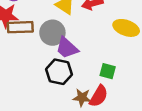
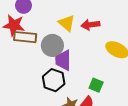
purple trapezoid: (67, 48) -> (63, 60), turned 40

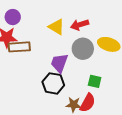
gray circle: (52, 45) -> (83, 49), moved
purple trapezoid: (63, 60) -> (59, 63), turned 30

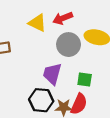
purple trapezoid: (59, 63) -> (52, 74), moved
black hexagon: (53, 83) -> (41, 100), moved

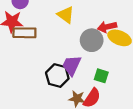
red arrow: (63, 18) -> (107, 27), moved
black hexagon: (41, 100) -> (57, 76), moved

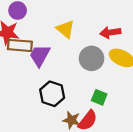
red arrow: (107, 27) -> (110, 32), moved
purple trapezoid: (72, 65) -> (40, 56), moved

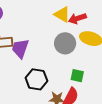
yellow triangle: (66, 29) -> (62, 14), moved

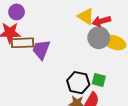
gray circle: (65, 43) -> (99, 38), moved
black hexagon: (36, 79) -> (78, 83), moved

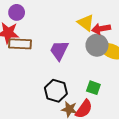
purple trapezoid: (41, 50) -> (59, 50), moved
black hexagon: (78, 83) -> (56, 91), moved

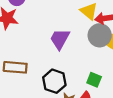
brown rectangle: (20, 44) -> (15, 67), moved

